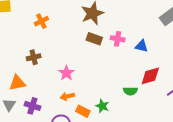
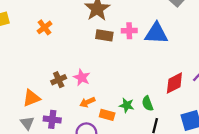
blue triangle: (142, 46) -> (156, 33), size x1.6
brown cross: (34, 57) -> (59, 80), moved
red diamond: (150, 76) -> (174, 83), moved
green semicircle: (130, 91) -> (147, 103), moved, turned 80

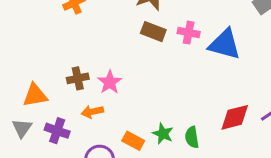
orange arrow: (87, 102) -> (92, 112), moved

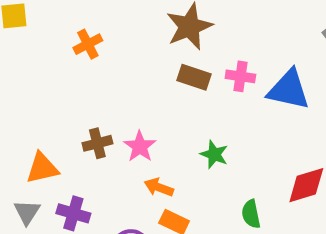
orange arrow: (92, 112) -> (159, 187), moved, turned 35
green star: (163, 134) -> (214, 154), moved

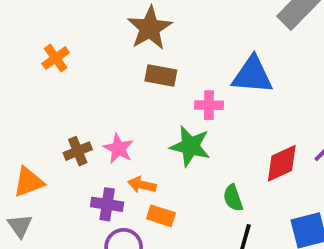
pink cross: (240, 76) -> (209, 105), moved
green star: (214, 154) -> (190, 146), size x1.5
purple cross: (73, 213) -> (107, 204), moved

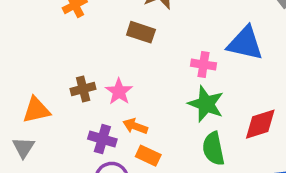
brown rectangle: (161, 76) -> (141, 32), moved
green star: (190, 146) -> (206, 104), moved
green semicircle: (233, 198) -> (213, 149), size x1.4

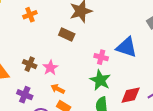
brown cross: (83, 89) -> (30, 64), turned 32
purple cross: (102, 139) -> (25, 95), moved

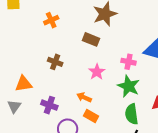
brown cross: (30, 64) -> (55, 62), moved
pink star: (50, 68) -> (97, 72), moved

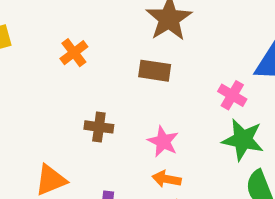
pink cross: (129, 62) -> (232, 95), turned 32
pink star: (97, 72) -> (163, 141), moved

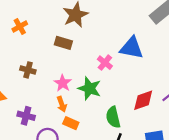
green star: (243, 140) -> (89, 88), moved
orange arrow: (167, 179) -> (62, 104), turned -128

